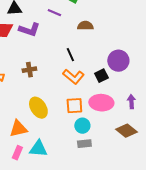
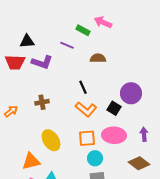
black square: (101, 76) -> (114, 108), turned -32

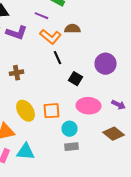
black square: (114, 108) -> (76, 79), moved
orange L-shape: (86, 109) -> (50, 37), moved
purple arrow: (144, 134) -> (118, 105), turned 120
orange square: (87, 138) -> (52, 111), moved

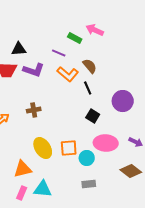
brown semicircle: (72, 29) -> (90, 66), turned 49
black line: (58, 58) -> (88, 88), moved
cyan circle: (70, 129) -> (87, 158), moved

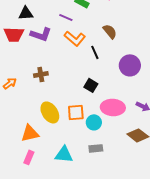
brown semicircle: (90, 66) -> (110, 31), moved
black square: (93, 116) -> (91, 85), moved
cyan triangle: (43, 189) -> (64, 154), moved

